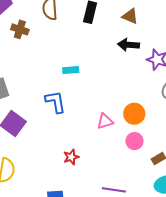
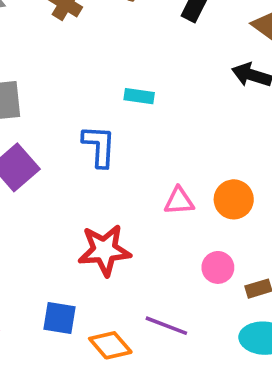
pink circle: (134, 141) -> (218, 267), moved
red star: (71, 157) -> (104, 250), size x1.8

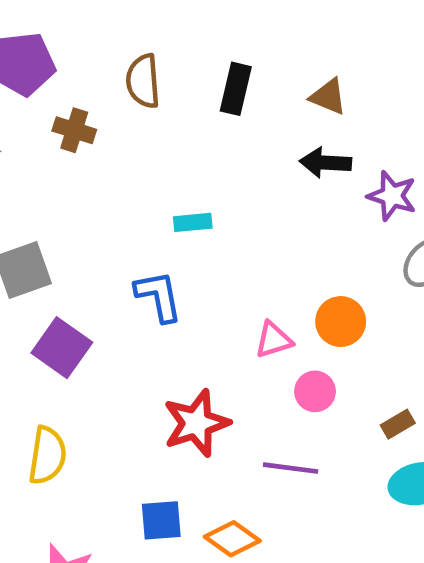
pink circle: (218, 267) -> (315, 391), moved
purple line: (166, 326) -> (291, 468), moved

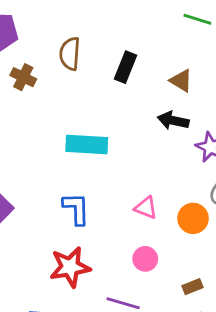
cyan rectangle: (193, 222) -> (87, 144), size x1.8
blue L-shape: (158, 296) -> (76, 209), moved
orange circle: (341, 322) -> (193, 218), moved
pink triangle: (274, 340) -> (146, 208), moved, turned 30

